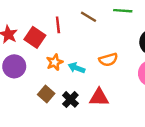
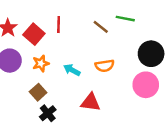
brown line: (88, 17) -> (101, 27), moved
orange star: (55, 62) -> (41, 63), moved
black cross: (70, 99) -> (48, 113), moved

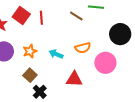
red square: (34, 34) -> (21, 16), moved
pink circle: (146, 85) -> (105, 63), moved

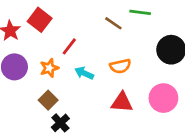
red line: (41, 18) -> (69, 46), moved, turned 40
pink circle: (105, 63) -> (163, 98), moved
red triangle: (74, 79) -> (122, 102), moved

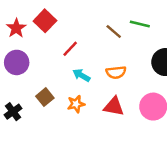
orange star: (49, 68) -> (76, 104), moved
black cross: (60, 123) -> (13, 112), moved

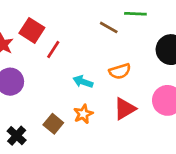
red line: (70, 49) -> (53, 49), moved
brown square: (45, 97) -> (53, 124), moved
red triangle: (114, 106) -> (125, 109), turned -30

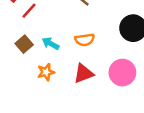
brown square: (53, 124) -> (24, 44), moved

